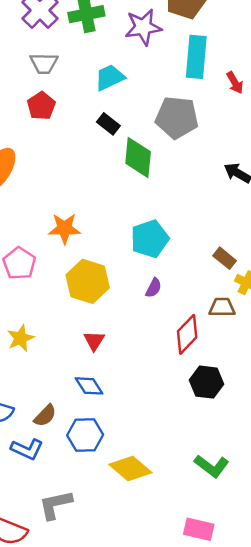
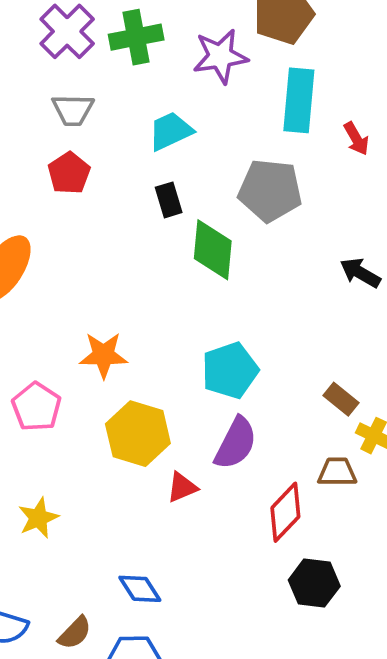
black rectangle: (108, 124) -> (169, 200), turned 35
purple semicircle: (154, 288) -> (236, 443), size x1.8
red triangle: (94, 341) -> (182, 487), moved, turned 35

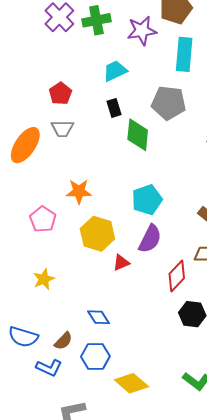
gray trapezoid: (73, 110) -> (62, 129), moved

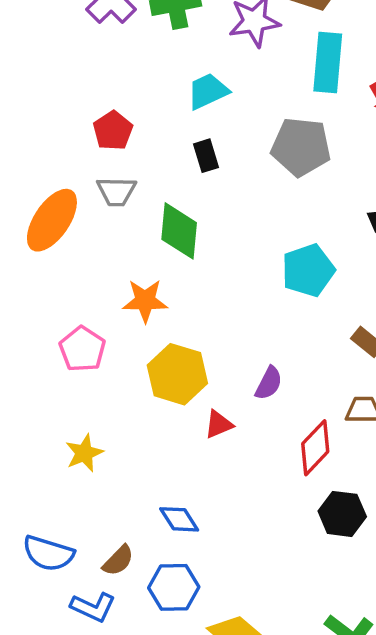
green diamond: (138, 135) -> (179, 231), moved
cyan pentagon: (147, 200) -> (308, 270), moved
purple semicircle: (150, 239) -> (269, 383), size x0.7

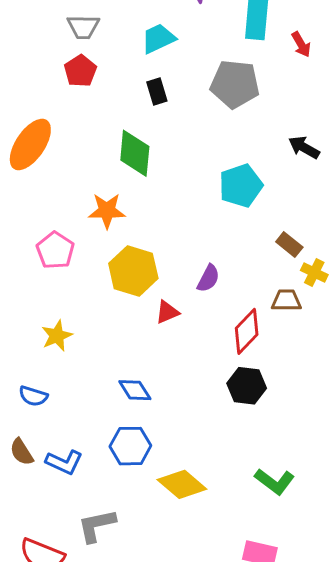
gray trapezoid: (116, 191) -> (83, 27), moved
black hexagon: (342, 514) -> (247, 386), moved
blue semicircle: (48, 553) -> (33, 396), moved, size x0.7
brown semicircle: (118, 561) -> (22, 452), moved, turned 104

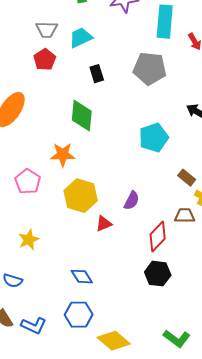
cyan trapezoid: (158, 39) -> (81, 38), moved

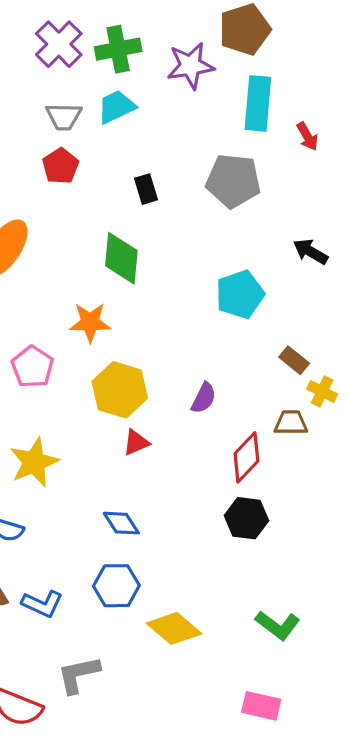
cyan trapezoid: (81, 38) -> (116, 107), moved
red triangle: (104, 224) -> (136, 442), moved
yellow star: (29, 240) -> (34, 462), size x1.4

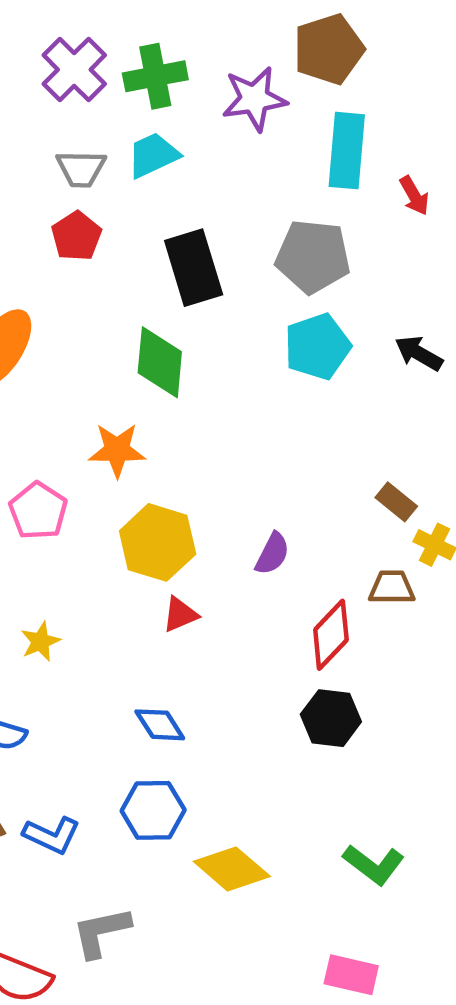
black rectangle: (146, 189) -> (194, 268), size x1.8
cyan pentagon: (240, 294) -> (317, 347), moved
yellow star: (34, 462) -> (40, 642), size x0.6

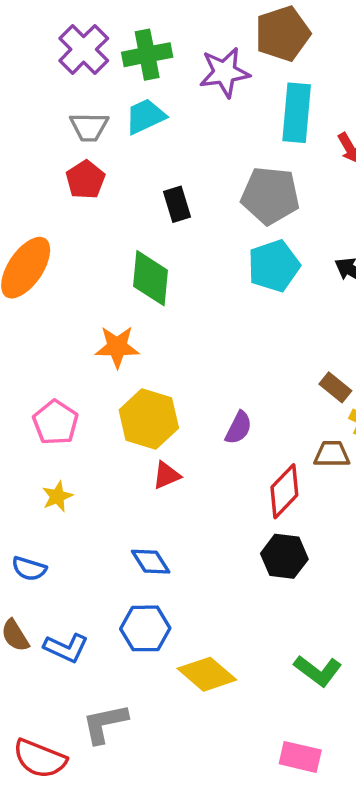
black rectangle: (194, 268) -> (177, 204), size x0.6
pink pentagon: (38, 511) -> (56, 423), moved

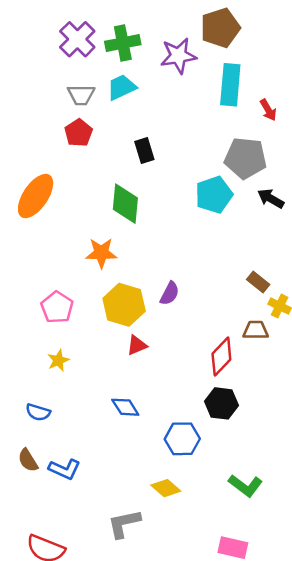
gray pentagon: (270, 196) -> (245, 158), moved
purple semicircle: (239, 428) -> (170, 293), moved
blue hexagon: (145, 628) -> (182, 439), moved
yellow diamond: (207, 674) -> (166, 488), size x0.7
gray L-shape: (105, 723) -> (124, 524), moved

